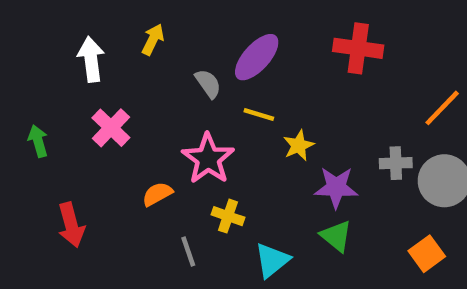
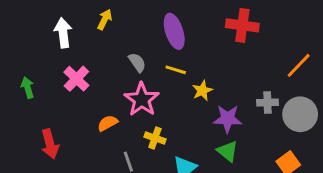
purple ellipse: (257, 57) -> (174, 31), turned -60
gray semicircle: (208, 84) -> (137, 62), moved

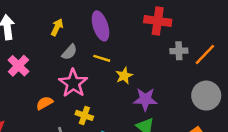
yellow arrow: (105, 19) -> (57, 27), moved
gray semicircle: (137, 62) -> (69, 52), turned 77
gray cross: (268, 102) -> (179, 51), moved

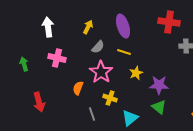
pink cross: (18, 66) -> (57, 58), turned -30
yellow star: (124, 76) -> (136, 73), moved
orange semicircle: (45, 103) -> (78, 88), turned -40

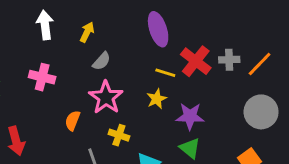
red cross: (169, 22) -> (196, 61), moved, turned 30
purple ellipse: (123, 26) -> (158, 29), moved
white arrow: (48, 27) -> (45, 25), moved
yellow line: (124, 52) -> (165, 73), moved

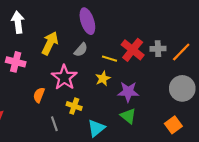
purple ellipse: (158, 29) -> (87, 21), moved
yellow arrow: (87, 32) -> (50, 43), moved, size x1.5
gray semicircle: (102, 61) -> (81, 50), moved

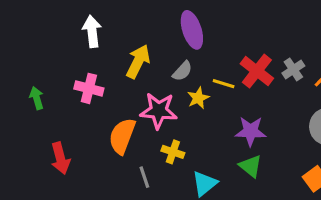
gray cross: (158, 49) -> (293, 69), turned -32
pink star: (64, 77) -> (159, 111), turned -30
yellow star: (103, 78) -> (198, 98), moved
orange semicircle: (39, 95) -> (122, 136), size x1.6

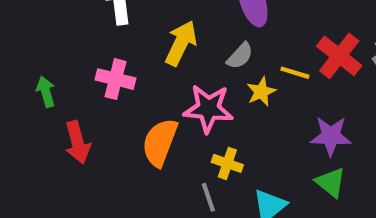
red arrow: (60, 158) -> (77, 142), moved
gray line: (144, 177) -> (208, 197), moved

